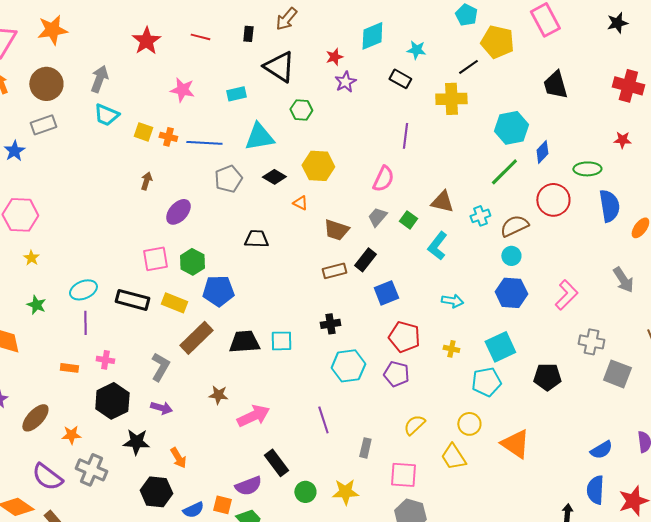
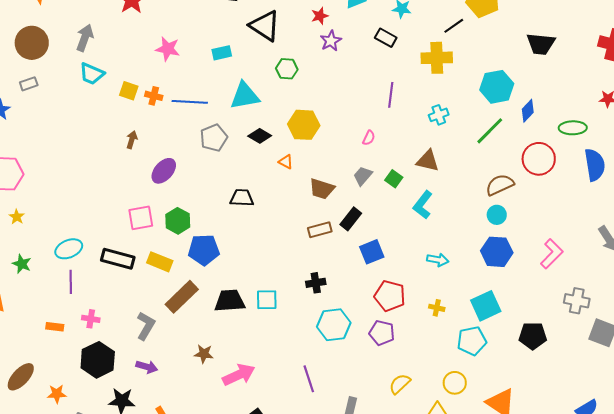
black trapezoid: (555, 85) -> (541, 44), turned -68
gray rectangle: (43, 125) -> (29, 84), size x0.7
pink semicircle: (383, 179) -> (369, 138), size x0.6
cyan cross: (480, 216) -> (439, 115), moved

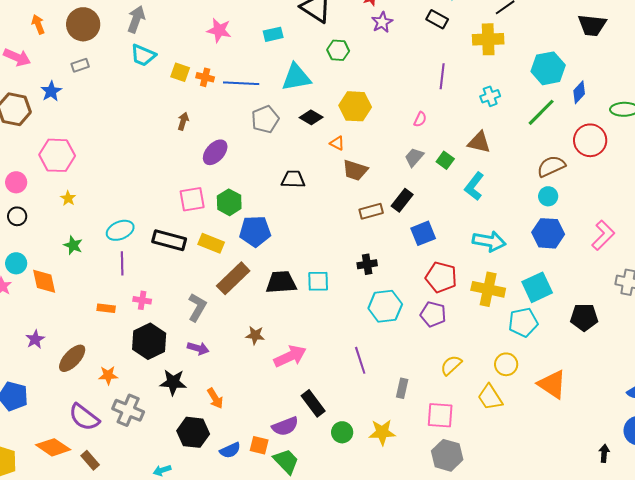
brown trapezoid: (322, 189) -> (355, 170), moved
cyan arrow: (438, 260) -> (489, 241), size x1.5
yellow cross: (437, 308) -> (488, 289), size x2.0

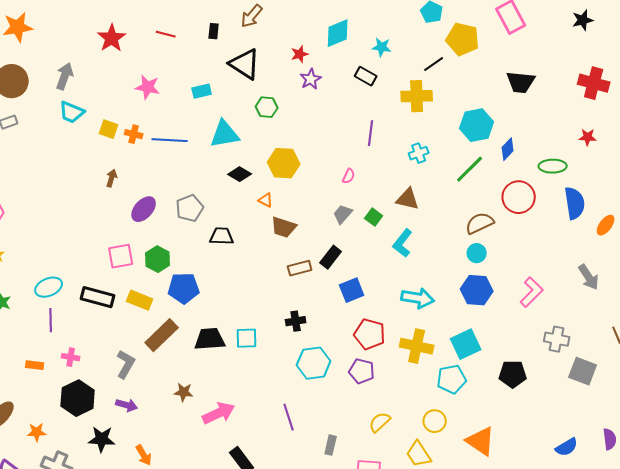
gray pentagon: (265, 119) -> (190, 208), moved

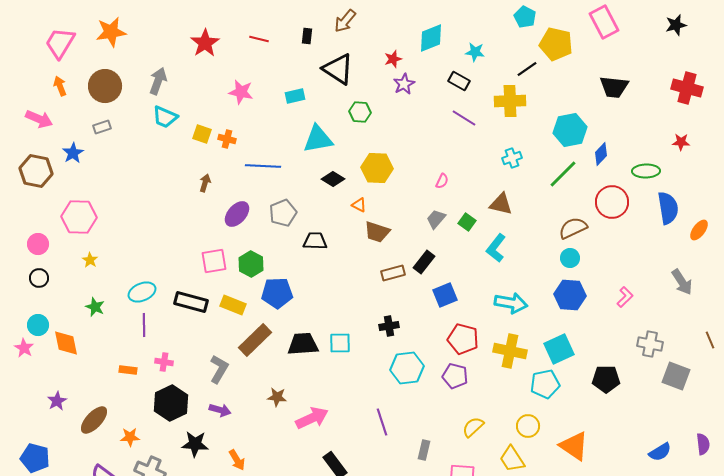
purple line: (371, 133) -> (464, 118), moved, turned -65
blue line: (170, 140) -> (263, 166), moved
pink L-shape: (532, 292) -> (625, 297), size x0.7

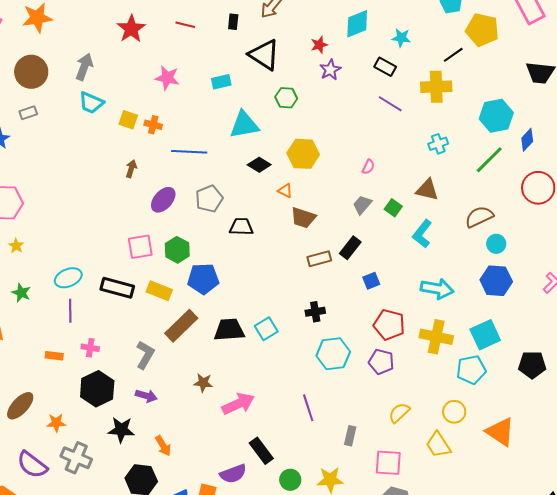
brown semicircle: (573, 228) -> (479, 217), moved
blue square: (445, 295) -> (371, 281), size x0.7
cyan square: (340, 343) -> (266, 329), turned -30

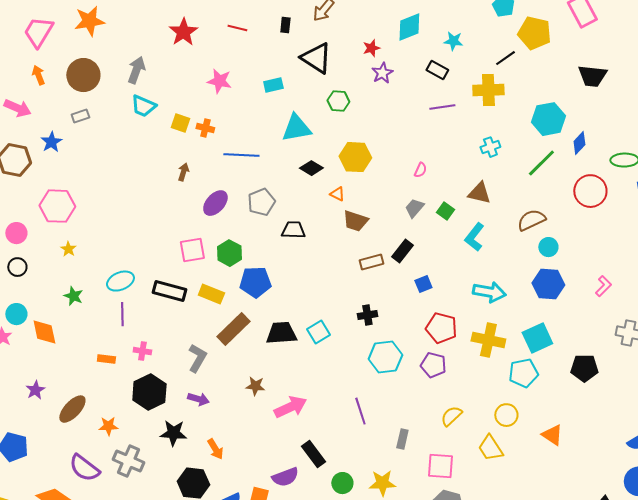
purple line: (390, 104) -> (442, 107), turned -40
orange triangle: (500, 432) -> (552, 435), size x0.7

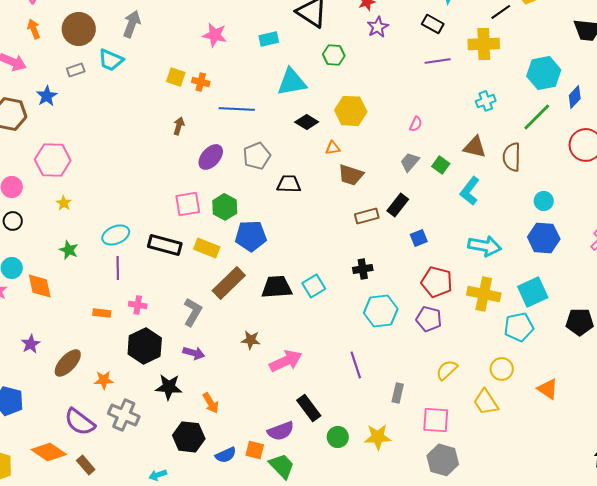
cyan trapezoid: (143, 106) -> (111, 60), moved
orange triangle: (337, 194) -> (333, 148), turned -35
brown semicircle: (531, 220) -> (512, 157), moved, turned -64

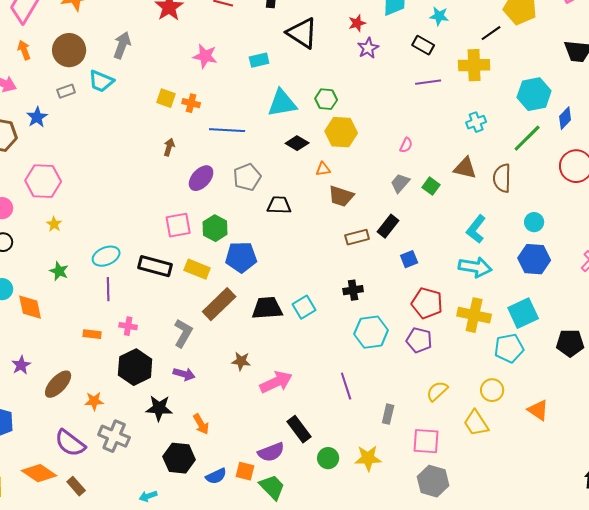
green hexagon: (334, 55) -> (326, 99), moved
cyan L-shape: (470, 191) -> (476, 229), moved

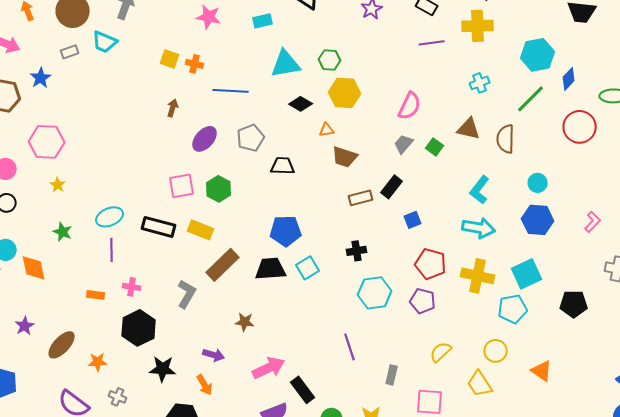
pink semicircle: (406, 145) -> (410, 106), size x1.8
blue pentagon: (241, 257) -> (286, 231), moved
purple arrow: (184, 374) -> (214, 355), moved
pink arrow: (276, 382) -> (269, 368), moved
gray cross: (114, 436) -> (118, 397), size x0.6

